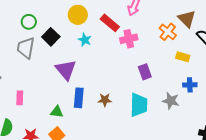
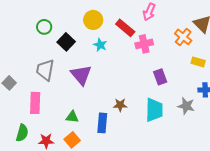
gray trapezoid: (26, 48) -> (45, 70), moved
pink rectangle: (20, 98) -> (35, 103), size x1.5
blue rectangle: (79, 98) -> (102, 123), moved

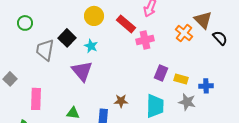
green circle: (44, 27) -> (25, 23), moved
cyan star: (100, 45) -> (91, 46), moved
yellow rectangle: (198, 62) -> (181, 79), moved
gray trapezoid: (45, 70) -> (45, 50), moved
purple rectangle: (160, 77) -> (161, 73), turned 42

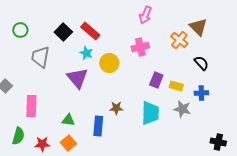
yellow circle: (94, 16) -> (109, 63), moved
red rectangle: (126, 24) -> (90, 31), moved
black square: (67, 38) -> (63, 32), moved
black semicircle: (220, 38) -> (201, 63), moved

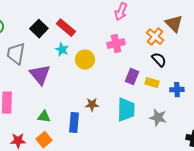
black semicircle: (201, 63) -> (159, 60), moved
purple triangle: (77, 78) -> (40, 75), moved
gray star: (182, 109) -> (158, 118), moved

